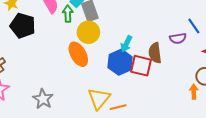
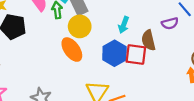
cyan arrow: (126, 44) -> (124, 25), moved

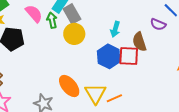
purple semicircle: (170, 23) -> (158, 24), turned 42
orange ellipse: (72, 50) -> (69, 86), moved

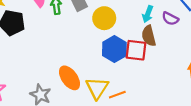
cyan arrow: (115, 29) -> (148, 14), moved
yellow circle: (74, 34) -> (104, 18), moved

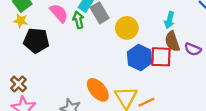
purple semicircle: (170, 19) -> (193, 49), moved

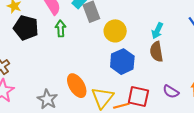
green arrow: (78, 20) -> (61, 28), moved
purple semicircle: (193, 49) -> (171, 92), moved
red square: (161, 57) -> (138, 97), moved

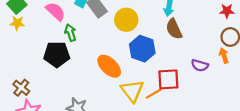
black pentagon: (26, 28) -> (57, 54), moved
orange ellipse: (77, 86) -> (109, 66), moved

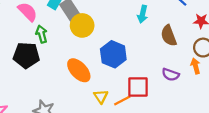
yellow circle: (126, 20) -> (82, 25), moved
brown semicircle: (174, 29) -> (169, 36), moved
yellow triangle: (132, 91) -> (101, 96), size x0.6

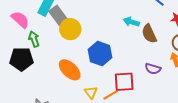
cyan arrow: (143, 14) -> (131, 22), moved, turned 98

